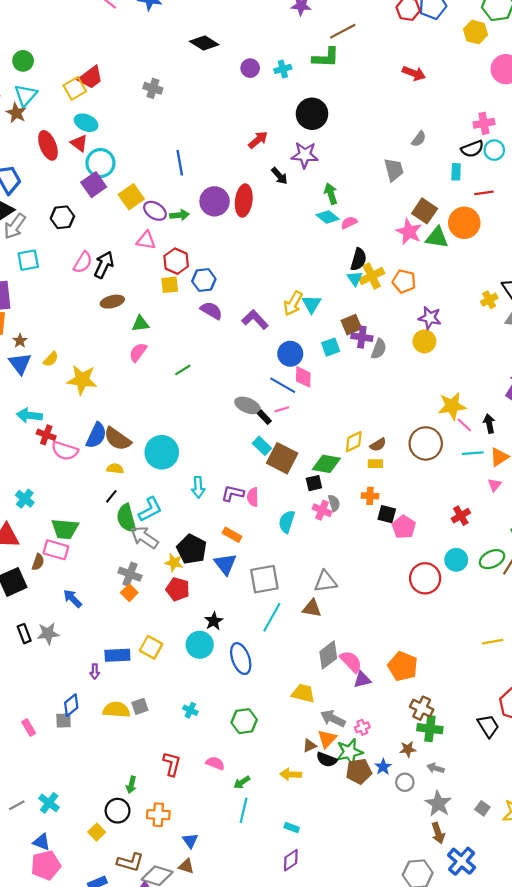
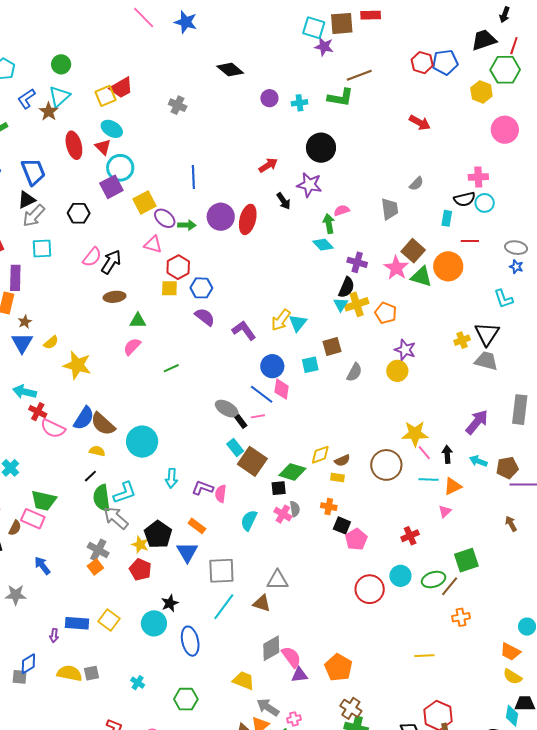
pink semicircle: (349, 223) -> (342, 210), moved
purple cross: (362, 337) -> (357, 262), moved

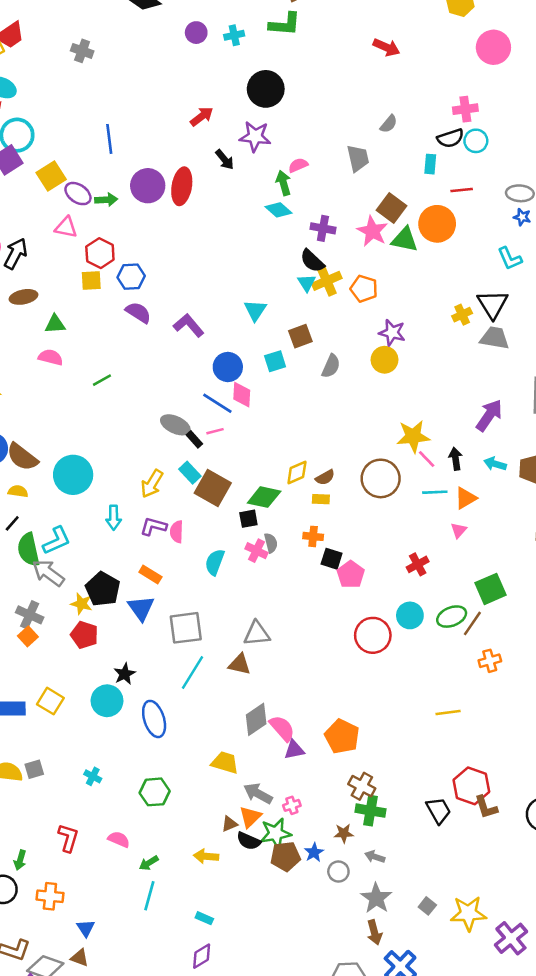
black semicircle: (346, 287) -> (312, 261), turned 115
yellow arrow: (281, 320) -> (152, 484), moved
pink semicircle: (132, 347) -> (51, 357), turned 66

